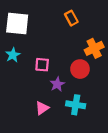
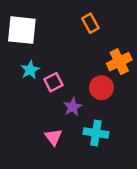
cyan star: (13, 55) -> (30, 70), moved
pink square: (42, 65) -> (53, 82), turned -32
pink triangle: (42, 108) -> (53, 137), turned -32

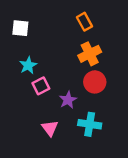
white square: (22, 30) -> (20, 28), size x0.6
orange cross: (119, 62) -> (90, 54), moved
pink square: (53, 82) -> (41, 86), moved

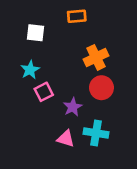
orange rectangle: (85, 22) -> (77, 16), moved, turned -66
white square: (20, 28) -> (36, 33), moved
pink triangle: (50, 128) -> (66, 139), moved, turned -36

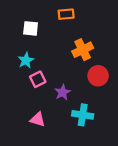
red circle: (101, 88) -> (98, 76), moved
pink triangle: (66, 139) -> (38, 120), moved

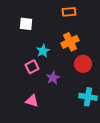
orange rectangle: (66, 14) -> (69, 12), moved
cyan star: (26, 60) -> (43, 51), moved
cyan cross: (83, 115) -> (88, 97), moved

